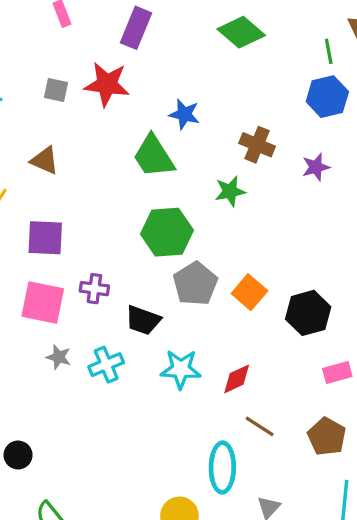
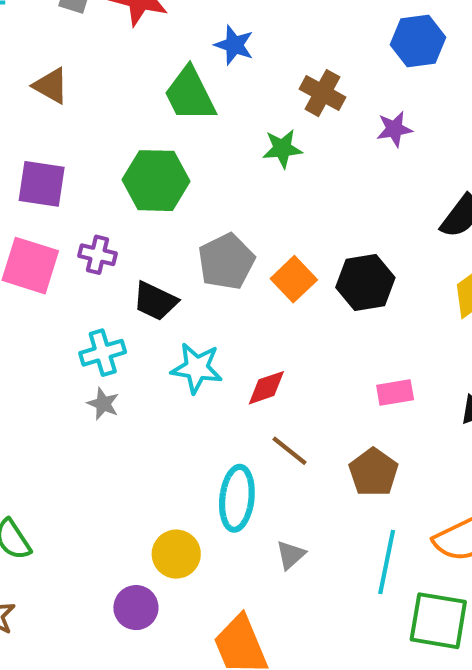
green hexagon: (167, 232) -> (156, 181), moved
black hexagon: (308, 313) -> (365, 283), moved
gray star: (59, 357) -> (103, 404), moved

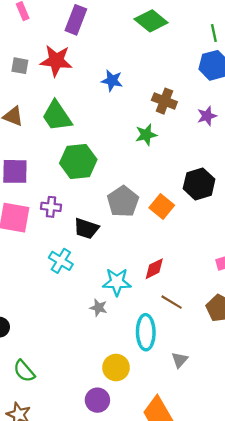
green trapezoid: (190, 94) -> (57, 116), moved
black hexagon: (365, 283) -> (199, 184), moved
cyan cross: (103, 353) -> (61, 261), turned -35
cyan star: (197, 368) -> (117, 282), moved
gray star: (103, 404) -> (98, 308), moved

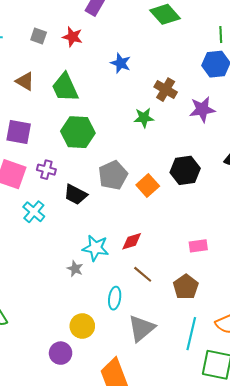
red star: (56, 61) -> (72, 37), size x0.7
purple star: (207, 116) -> (202, 109), size x1.4
cyan cross: (61, 261) -> (34, 212), moved
cyan ellipse: (146, 332) -> (115, 298), size x0.7
gray triangle: (180, 360) -> (142, 328), size x1.8

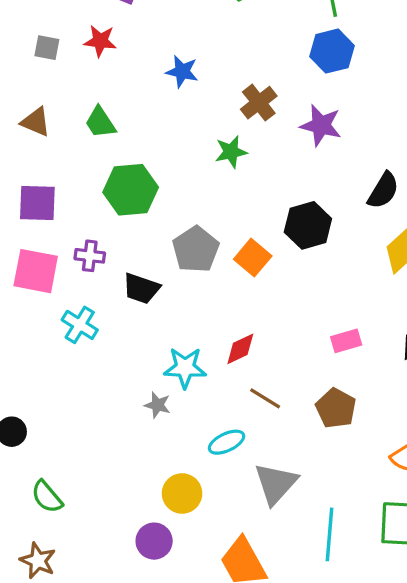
green trapezoid: (65, 87) -> (100, 122), size x0.7
brown cross: (166, 90) -> (259, 103), turned 30
purple star: (202, 109) -> (321, 125), turned 30
cyan ellipse: (115, 298) -> (227, 442), turned 65
cyan line: (191, 334) -> (330, 534), moved

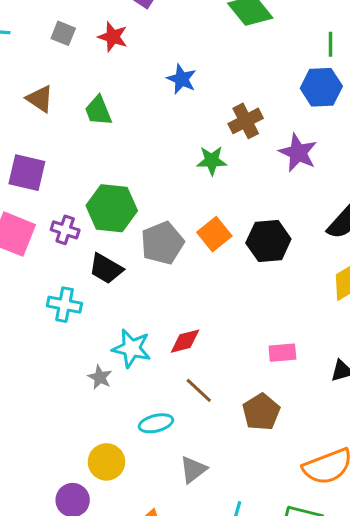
green hexagon: (131, 190) -> (112, 208), moved
orange square: (253, 258) -> (214, 234), moved
cyan cross: (80, 325) -> (64, 305), moved, turned -32
gray triangle: (276, 484) -> (193, 470), size x0.7

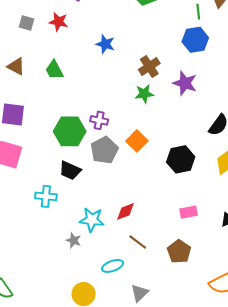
green star: (212, 161) -> (144, 94), moved
purple cross: (65, 230) -> (99, 120), moved
black hexagon: (268, 241) -> (181, 159), moved

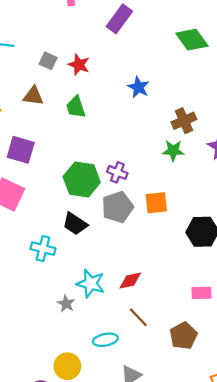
red star: (59, 22) -> (79, 65), moved
gray square: (27, 23) -> (48, 61), moved
brown triangle: (16, 66) -> (33, 96), turned -30
orange square: (137, 141) -> (156, 203), turned 30

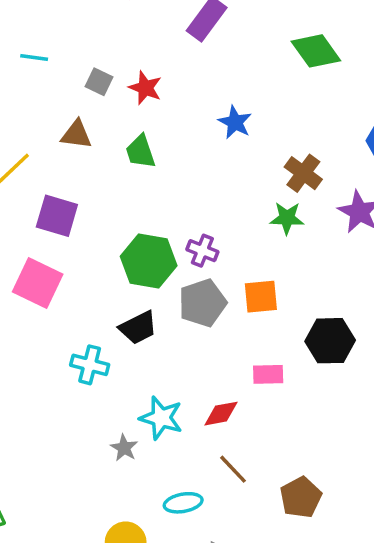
brown cross: (184, 121) -> (303, 173), turned -30
black trapezoid: (75, 224) -> (138, 328), turned -60
pink rectangle: (202, 293) -> (268, 374), moved

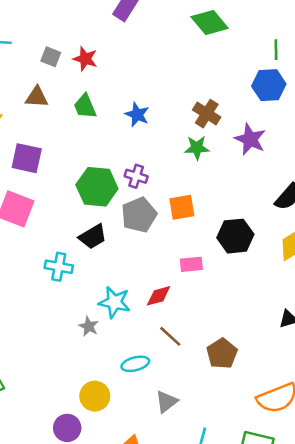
blue star: (235, 122) -> (137, 115), moved

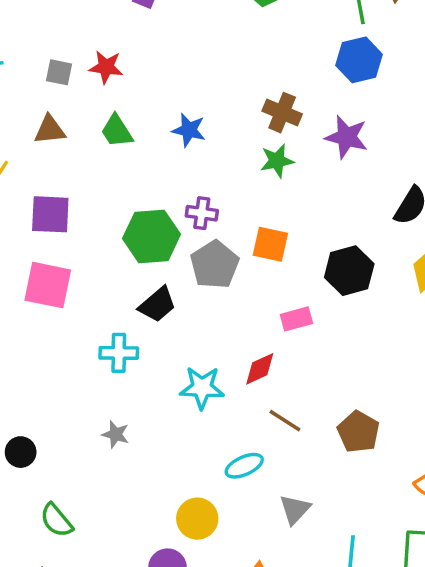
orange square: (182, 207) -> (270, 244), turned 32
gray star: (89, 326) -> (116, 434), moved

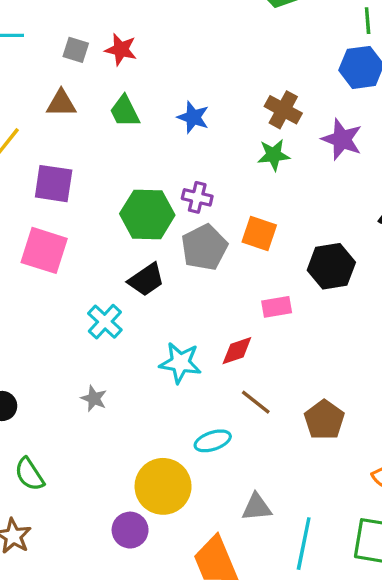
cyan cross: (119, 353) -> (105, 322), turned 36
gray triangle: (295, 509) -> (257, 507), moved, turned 36
yellow circle: (197, 519) -> (163, 486), size x1.4

